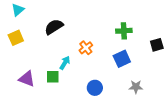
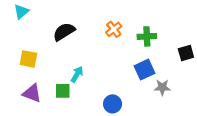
yellow square: (16, 38) -> (28, 59), moved, turned 35
orange cross: (86, 48) -> (114, 29), moved
gray star: (136, 87) -> (162, 87), moved

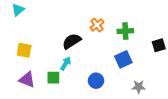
black semicircle: (64, 32) -> (72, 41), moved
gray star: (162, 87) -> (139, 87), moved
blue circle: (113, 104) -> (96, 81), moved

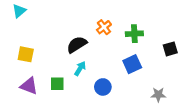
cyan arrow: (66, 63) -> (80, 68), moved
gray star: (139, 87) -> (158, 95), moved

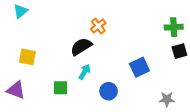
orange cross: (104, 27) -> (98, 26), moved
green cross: (134, 34) -> (174, 27), moved
purple triangle: (29, 86) -> (16, 90), moved

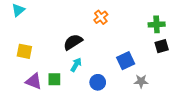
orange cross: (98, 26) -> (101, 17), moved
purple triangle: (16, 90) -> (34, 81), moved
gray star: (167, 99) -> (141, 81), moved

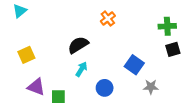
yellow square: (24, 51) -> (26, 55), turned -35
blue square: (126, 61) -> (134, 65), turned -30
green square: (54, 79) -> (58, 97), moved

